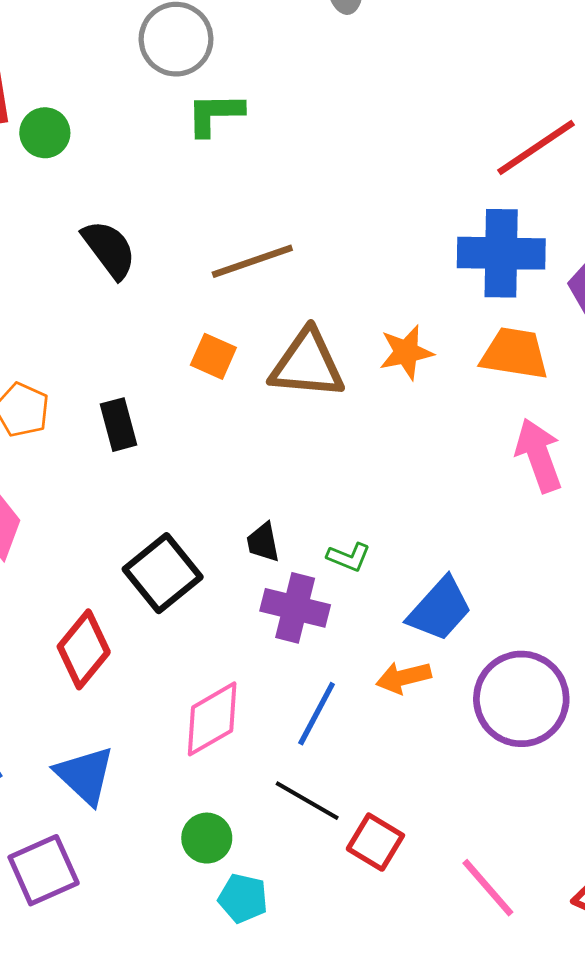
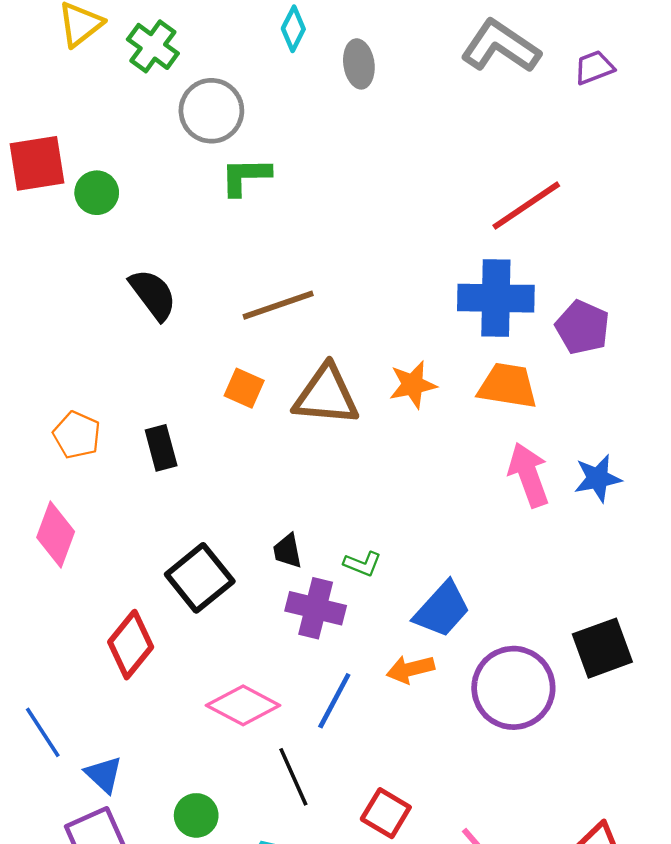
pink diamond: (212, 719) -> (243, 705), turned 58
blue triangle: (85, 775) -> (104, 774), moved, size x0.7
black line: (307, 801) -> (293, 777), moved, turned 36
green circle: (207, 838) -> (196, 815), moved

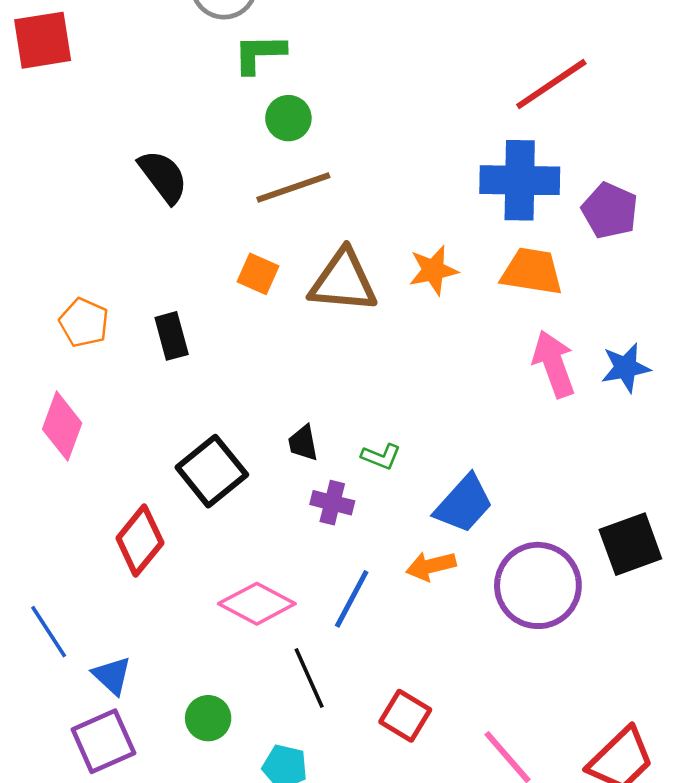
green circle: (97, 193) -> (288, 118), moved
purple cross: (316, 608) -> (332, 503), size x0.7

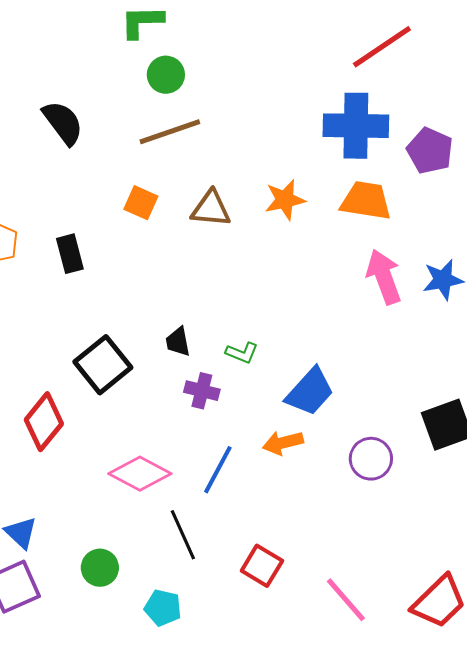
brown triangle: (343, 281) -> (211, 209), size x0.7
purple circle: (538, 585) -> (371, 459), size x0.6

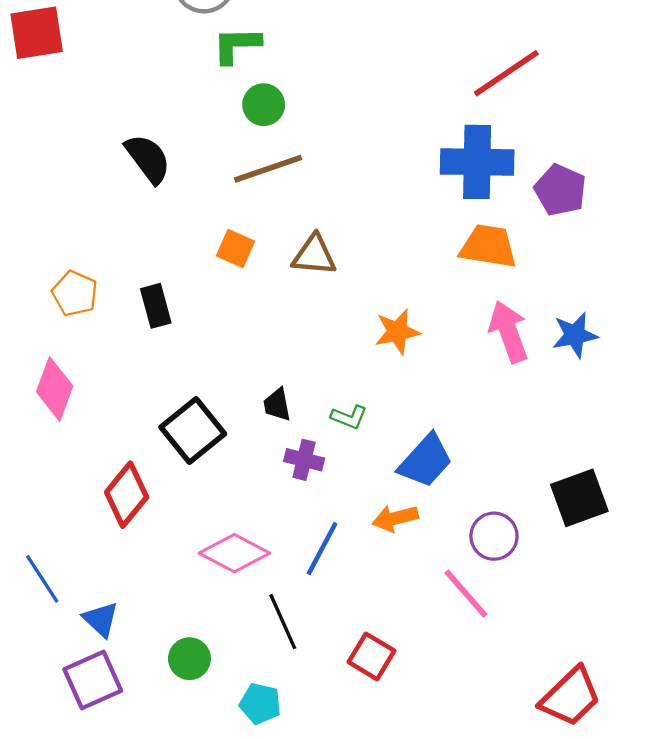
orange star: (285, 200) -> (397, 332), moved
pink line: (346, 600) -> (466, 593), moved

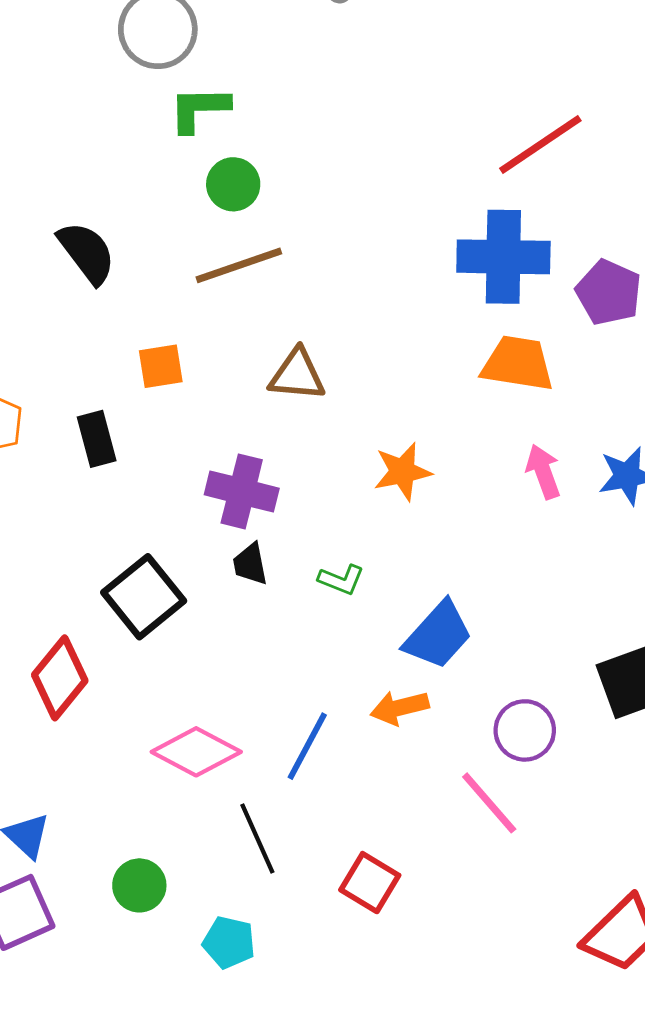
orange square: (236, 248) -> (161, 366), moved, turned -33
pink arrow: (509, 332) -> (543, 472), size x0.7
purple cross: (304, 460) -> (242, 491), moved, size x1.4

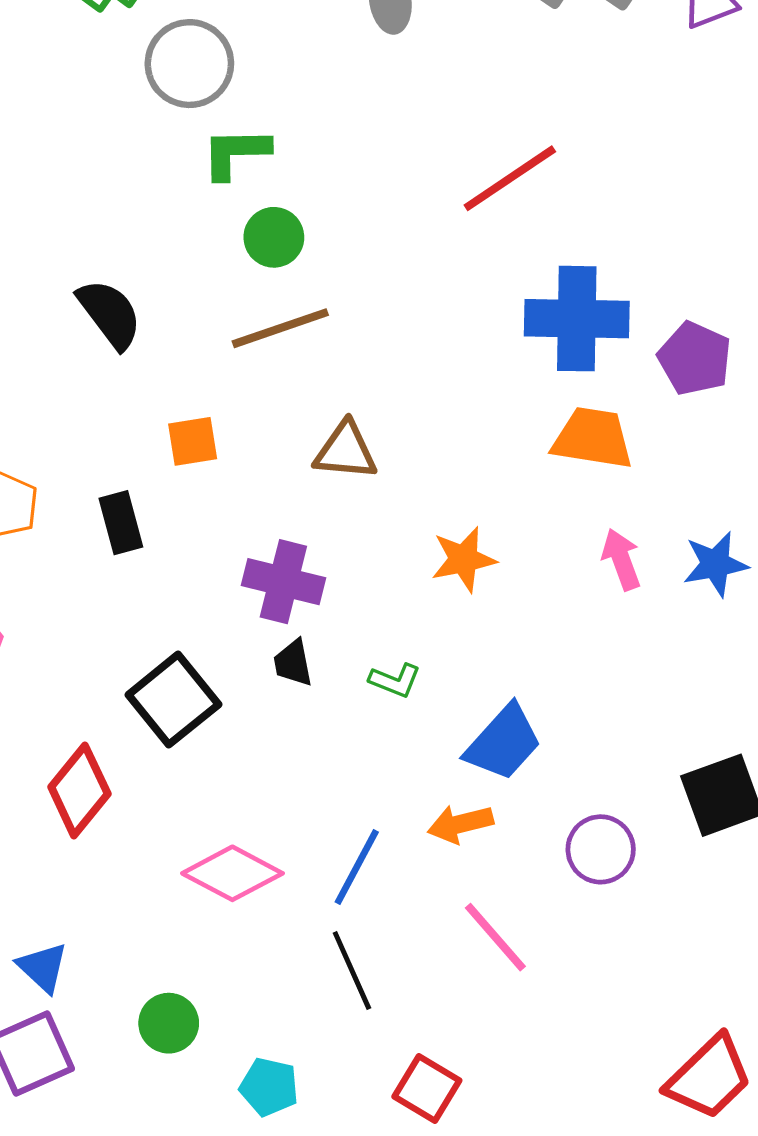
red line: (540, 144) -> (510, 178), moved
pink line: (489, 803) -> (495, 937), moved
black line: (257, 839) -> (352, 971), moved
red square: (370, 883) -> (427, 1089), moved

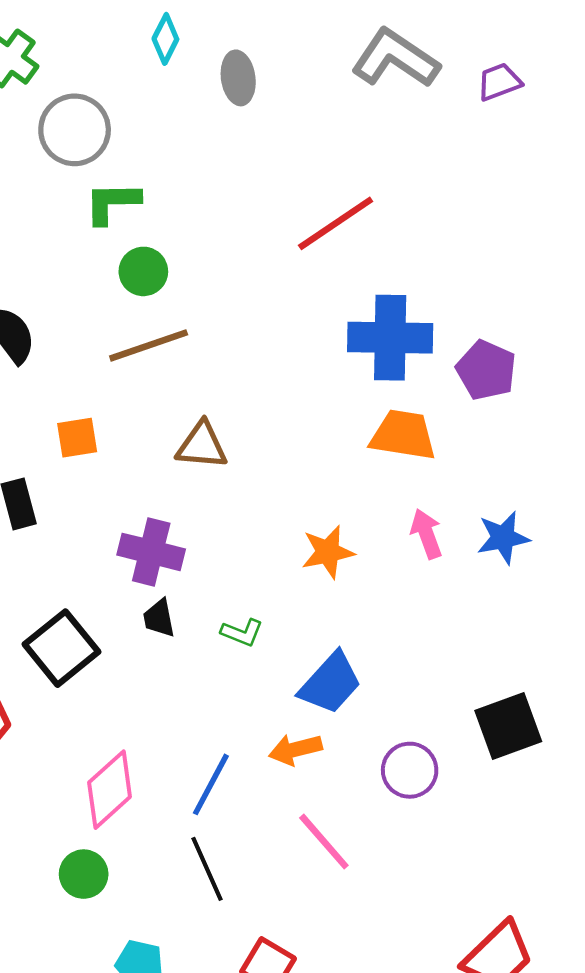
orange star: (464, 559) -> (328, 552), moved
pink diamond: (232, 873) -> (110, 790), turned -70
green circle: (169, 1023) -> (84, 874), moved

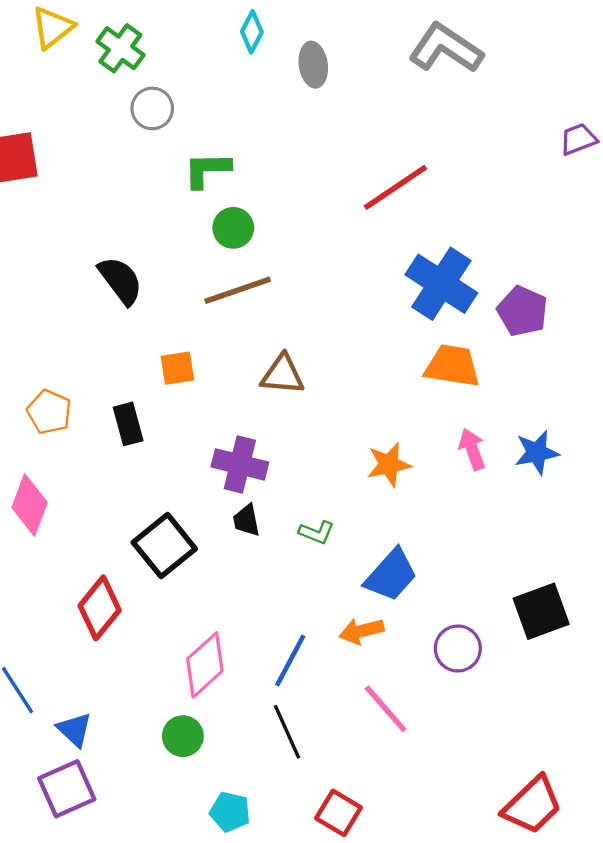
purple trapezoid: (499, 82) -> (578, 139), moved
gray circle: (75, 130) -> (152, 108), moved, size x0.7
blue cross: (390, 338) -> (441, 284), turned 32

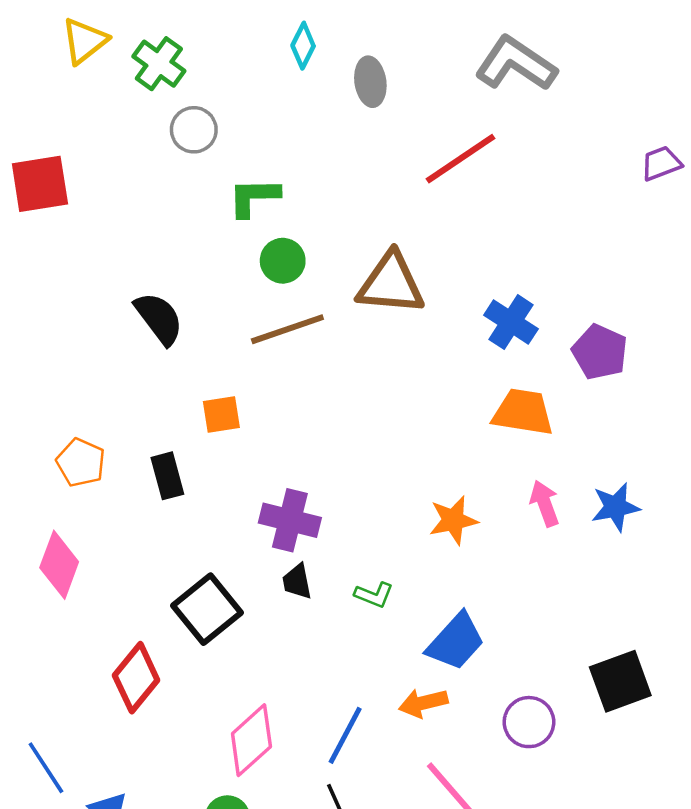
red line: (395, 187) -> (460, 159), moved
blue cross: (441, 284) -> (511, 322), size x0.7
brown triangle: (283, 375) -> (391, 284), moved, size x1.4

